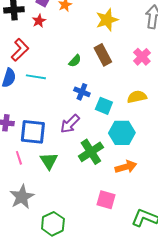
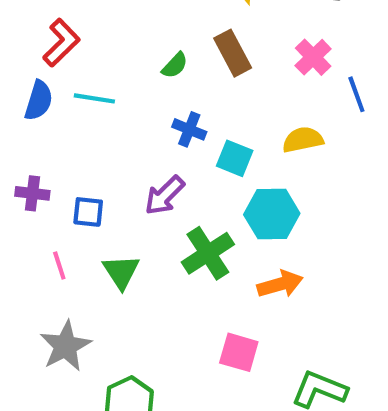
blue square: (33, 132) -> (88, 212), size x0.6

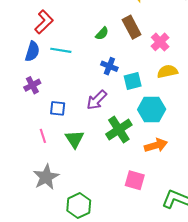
pink cross: (313, 57) -> (160, 42), moved
cyan square: (235, 158) -> (133, 81), turned -36
purple cross: (32, 193) -> (32, 85), moved, turned -35

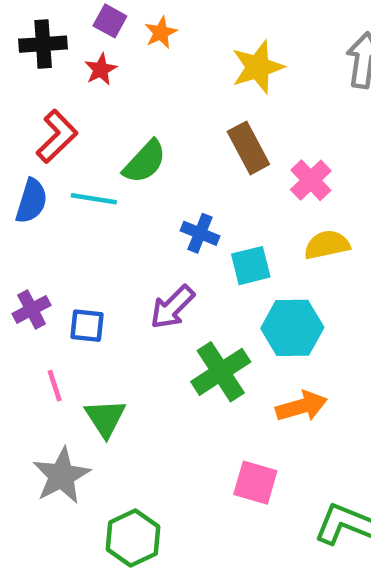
green semicircle: (102, 33) -> (145, 162), moved, size x1.5
purple cross: (32, 85) -> (32, 309), moved
green triangle: (75, 139) -> (105, 418), moved

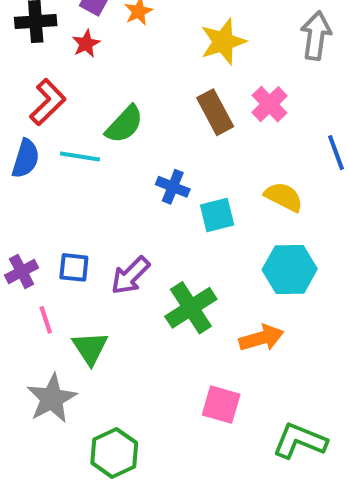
pink cross: (311, 180) -> (270, 104), moved
yellow semicircle: (327, 245) -> (284, 197), turned 39
purple arrow: (172, 307) -> (130, 275), moved
purple cross: (32, 309) -> (22, 271), moved
cyan hexagon: (292, 328) -> (290, 269), moved

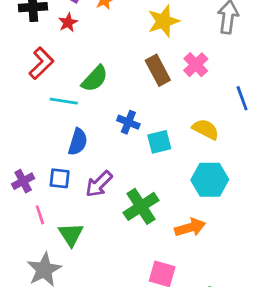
blue semicircle: (26, 159) -> (78, 142), moved

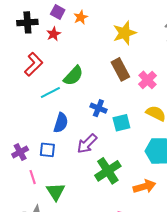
pink cross: (196, 65) -> (148, 80), moved
cyan line: (64, 101) -> (50, 92), turned -36
purple arrow: (99, 184) -> (87, 144), moved

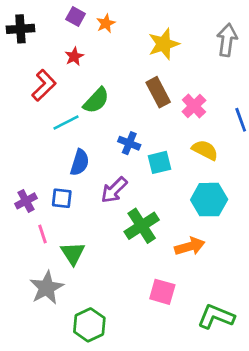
black cross: (27, 22) -> (20, 29), moved
red star: (54, 34) -> (74, 56), moved

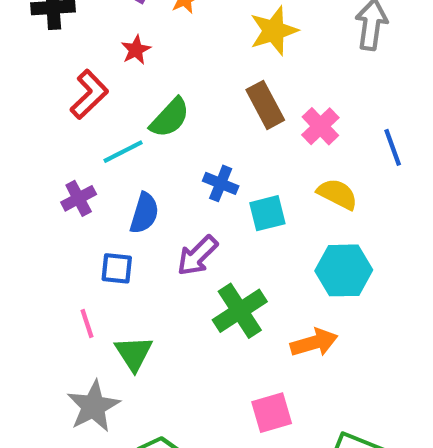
purple cross: (26, 201) -> (79, 198), moved
pink square: (162, 292) -> (272, 413), turned -32

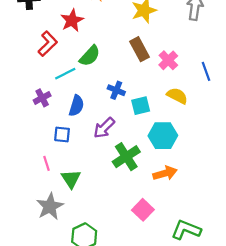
red star: (136, 50) -> (72, 20), size x1.5
cyan hexagon: (344, 270) -> (163, 136), moved
pink square: (272, 413) -> (143, 210), turned -30

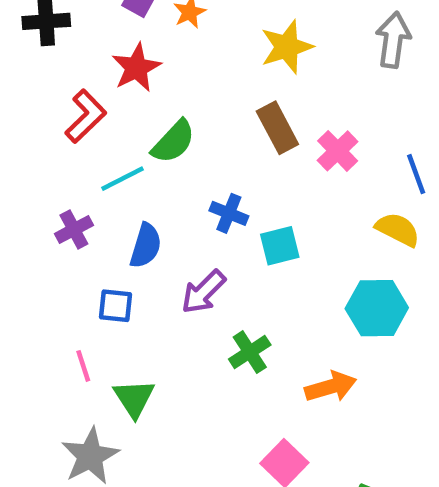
yellow semicircle: (177, 96) -> (398, 230), moved
cyan hexagon: (163, 136) -> (377, 308), moved
green cross: (126, 157) -> (250, 352), size x0.7

